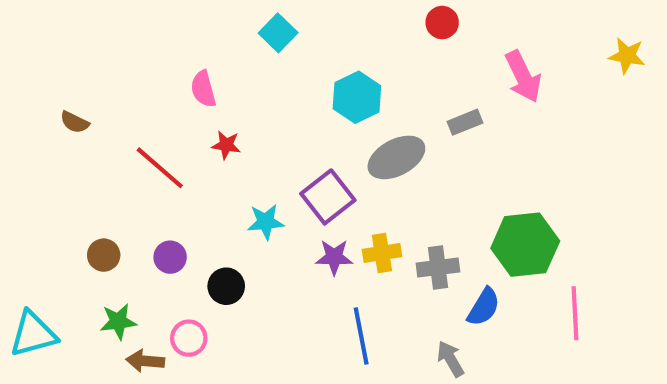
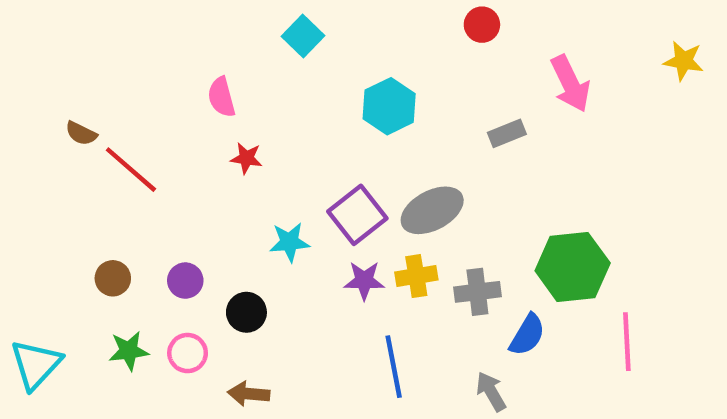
gray ellipse: (396, 157) -> (432, 210), moved
red line: (160, 168) -> (131, 170), moved
cyan triangle: (33, 334) -> (36, 364), turned -32
pink circle: (189, 338) -> (188, 353), moved
brown arrow: (145, 361) -> (249, 394), moved

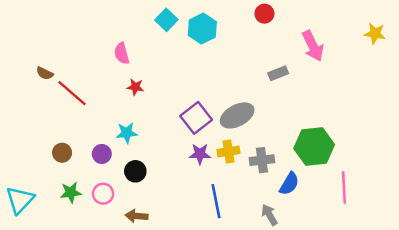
cyan hexagon: (389, 106) -> (202, 29), moved
cyan star: (289, 242) -> (127, 133), moved

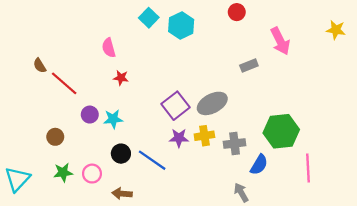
brown semicircle: (45, 73) -> (40, 66), turned 32
purple circle: (102, 154) -> (90, 115), moved
blue line: (216, 201) -> (152, 160), moved, turned -44

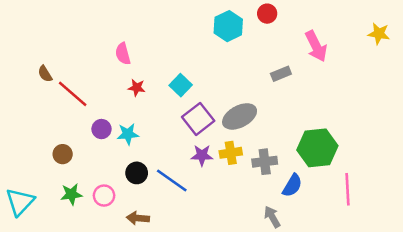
cyan square: (149, 18) -> (181, 85), moved
cyan hexagon: (181, 25) -> (228, 26), moved

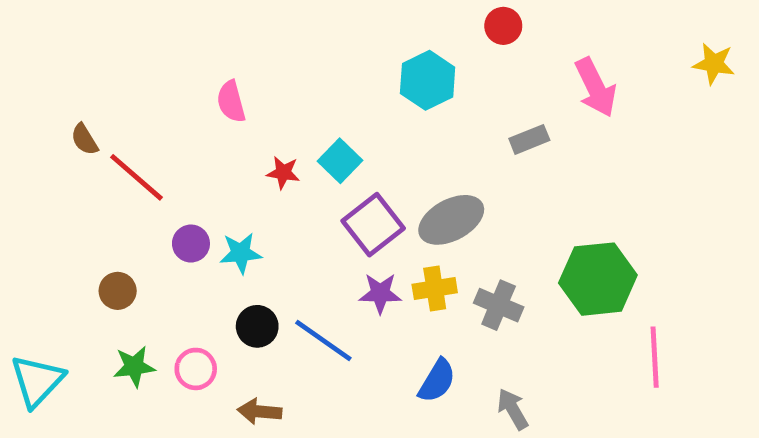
cyan hexagon: (228, 26) -> (428, 80), moved
red star: (137, 88) -> (283, 173), moved
gray cross: (265, 162) -> (499, 305), turned 30
blue semicircle: (292, 185) -> (437, 381), moved

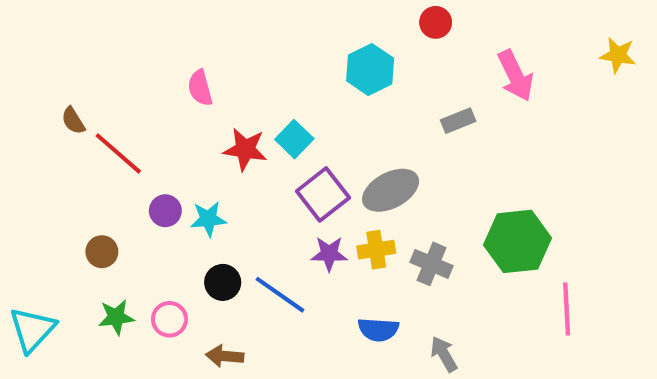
red star: (283, 173) -> (245, 149), size x1.5
blue semicircle: (437, 381) -> (378, 329), turned 63

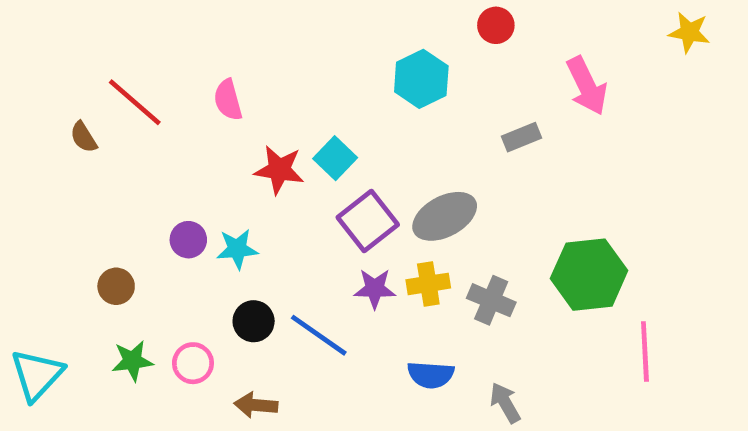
yellow star: (618, 55) -> (689, 32), moved
red line: (118, 153) -> (135, 102), moved

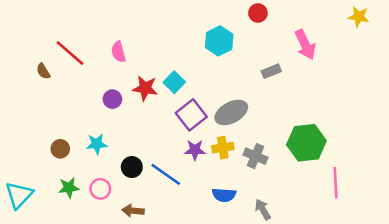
purple circle: (188, 240) -> (112, 99), moved
cyan star: (237, 249) -> (97, 144), moved

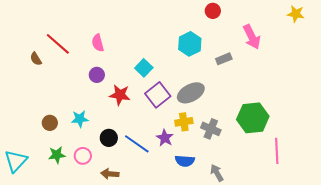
cyan hexagon: (219, 41) -> (190, 44), moved
red star: (145, 88) -> (120, 95), moved
purple circle: (112, 99) -> (97, 75), moved
purple star: (195, 150) -> (165, 138), moved, turned 30

